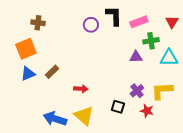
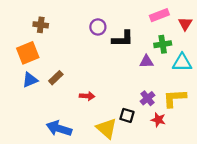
black L-shape: (114, 16) -> (123, 39), moved, turned 90
pink rectangle: (139, 22) -> (159, 15), moved
yellow triangle: (84, 116) -> (107, 128), moved

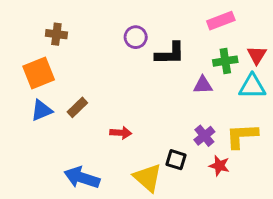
red triangle: (185, 24) -> (257, 55), moved

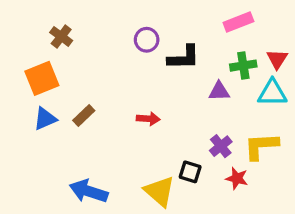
brown cross: (56, 34) -> (61, 37), turned 30
red arrow: (121, 133) -> (148, 119), moved

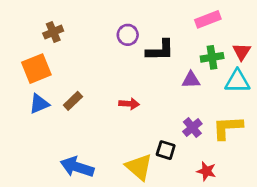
brown cross: (61, 37) -> (53, 32), turned 30
red star: (237, 178) -> (206, 171), moved

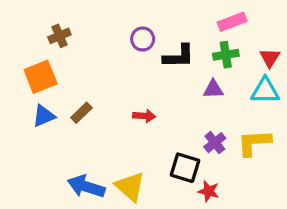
green cross: (212, 57) -> (226, 55), moved
black square: (166, 150) -> (185, 168), size x1.4
yellow triangle: (139, 167) -> (130, 187), moved
red star: (206, 171) -> (209, 191), moved

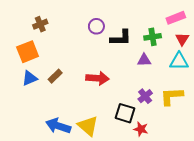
pink rectangle: (232, 22) -> (176, 18), moved
red arrow: (144, 116) -> (97, 78), size x1.5

